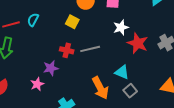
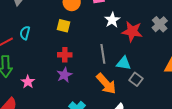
gray line: (90, 49) -> (103, 54), moved, turned -72
purple star: (51, 68) -> (64, 75), moved
pink star: (37, 84) -> (28, 82), moved

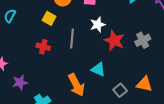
gray line: (103, 54) -> (72, 38), moved
purple star: (64, 75) -> (20, 82), moved
gray square: (136, 79) -> (120, 90), moved

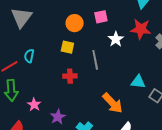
red star: (114, 41) -> (141, 29), moved
cyan triangle: (98, 69) -> (138, 82), moved

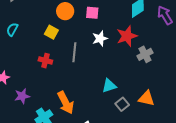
red star: (141, 29) -> (127, 36), turned 30
cyan triangle: (138, 82) -> (109, 86), turned -42
orange arrow: (113, 103) -> (66, 103), moved

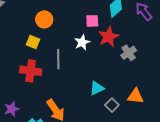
pink square: (92, 13) -> (92, 21), moved
red cross: (45, 61) -> (31, 71), size x1.5

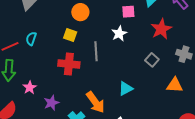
red star: (108, 37) -> (161, 29), moved
gray cross: (129, 53) -> (184, 54), moved, turned -35
cyan triangle: (97, 88) -> (126, 89), moved
gray square: (112, 105) -> (152, 60), moved

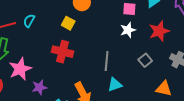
white star: (119, 34) -> (128, 30), moved
gray line: (96, 51) -> (107, 61), moved
pink star: (30, 88) -> (20, 69), size x1.6

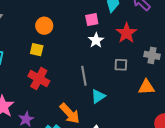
red cross: (62, 52) -> (39, 79), turned 30
gray square: (145, 60) -> (121, 65), turned -32

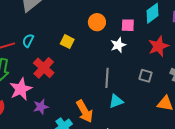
orange circle: (44, 26) -> (97, 22), moved
white star: (96, 40) -> (118, 45), moved
red cross: (39, 79) -> (44, 68), moved

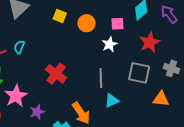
yellow square: (67, 42) -> (60, 16), moved
red cross: (44, 68) -> (56, 74), moved
gray square: (146, 76) -> (139, 73), size x1.6

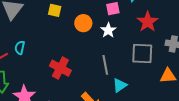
orange circle: (87, 23) -> (83, 23), moved

